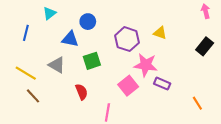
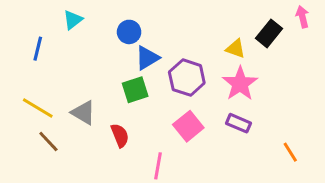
blue triangle: (70, 39) -> (147, 58), moved, turned -42
purple hexagon: (127, 39) -> (187, 78), moved
black rectangle: (205, 46) -> (269, 33), moved
gray triangle: (57, 65) -> (83, 113), moved
pink star: (146, 65) -> (240, 84), moved, turned 30

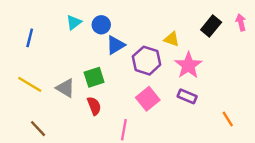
pink arrow: (302, 17) -> (241, 22), moved
cyan triangle: (73, 20) -> (74, 22), moved
yellow triangle: (236, 49) -> (172, 39), moved
green square: (135, 90) -> (94, 77), moved
brown line: (48, 141) -> (38, 129), moved

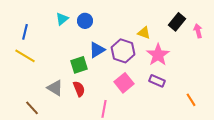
pink arrow: (241, 22) -> (198, 31), moved
blue triangle: (116, 45) -> (97, 50), moved
yellow line: (30, 84) -> (25, 56), moved
gray triangle: (65, 88) -> (55, 88), moved

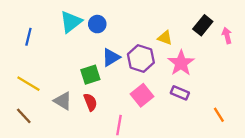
cyan triangle: (62, 19) -> (71, 22), size x1.5
yellow line: (25, 56) -> (28, 84), moved
brown line: (32, 108) -> (24, 116), moved

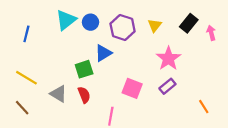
yellow triangle: (165, 38) -> (155, 25), moved, turned 48
purple hexagon: (141, 58) -> (123, 28), moved
purple rectangle: (180, 93) -> (167, 86), turned -63
pink square: (142, 95) -> (132, 88), turned -30

